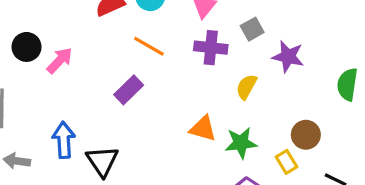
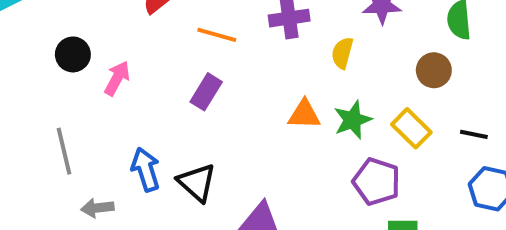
black circle: (27, 47) -> (73, 54), moved
brown circle: (306, 135) -> (434, 70), moved
yellow rectangle: (286, 162) -> (411, 128), size x1.4

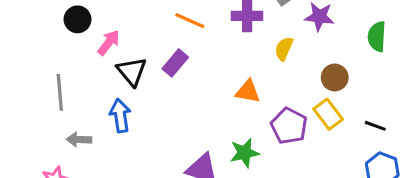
brown circle: (434, 70) -> (335, 77), moved
green star: (353, 120) -> (245, 153), moved
purple pentagon: (376, 182) -> (289, 126), moved
black triangle: (197, 183) -> (132, 71), moved

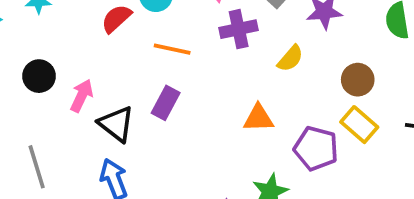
yellow semicircle: (284, 49) -> (290, 58), turned -150

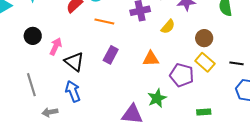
purple rectangle: (166, 103) -> (111, 55), moved

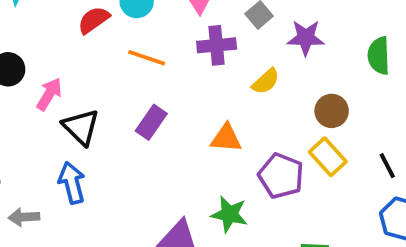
black line: (237, 63) -> (387, 166), turned 48
green star: (157, 98) -> (229, 214), turned 30

